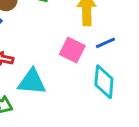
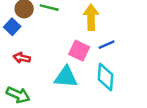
cyan triangle: (32, 82) -> (66, 77), moved

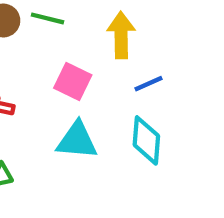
pink square: (79, 51) -> (73, 82), moved

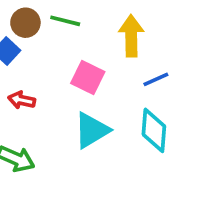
cyan triangle: (77, 140) -> (92, 130), turned -36

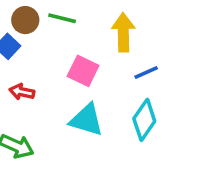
cyan triangle: (92, 130) -> (87, 120), turned 48
cyan diamond: (154, 130) -> (144, 120), turned 30

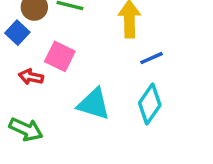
pink square: (83, 71) -> (60, 56), moved

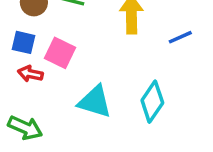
blue square: (17, 33) -> (23, 42), moved, turned -30
blue line: (151, 58) -> (180, 37), moved

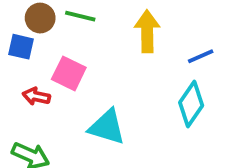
blue square: (23, 42) -> (21, 47), moved
cyan diamond: (152, 102) -> (191, 104), moved

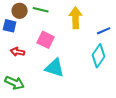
pink square: (69, 73) -> (46, 40), moved

